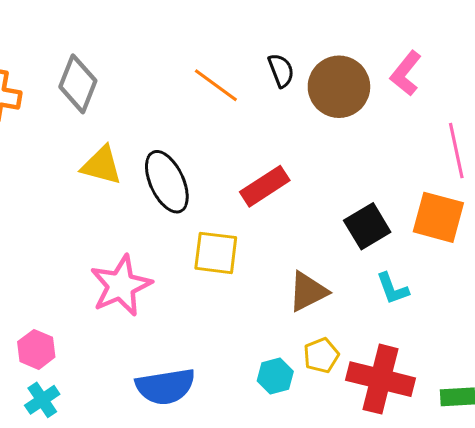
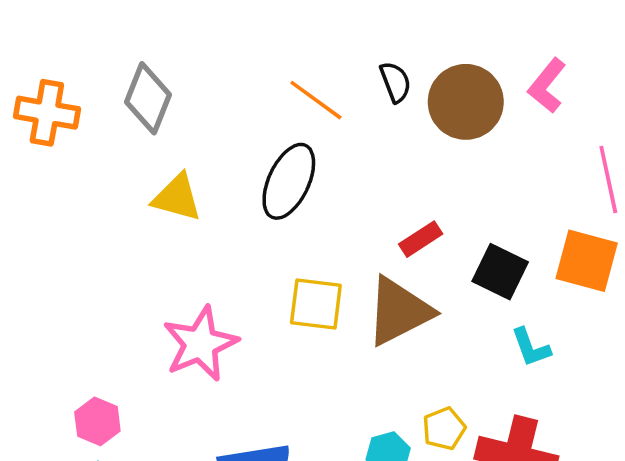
black ellipse: (167, 182) -> (289, 181), moved, turned 50
red rectangle: (265, 186) -> (421, 239), moved, size x0.7
black square: (367, 226) -> (500, 272), turned -33
brown triangle: (308, 292) -> (399, 311), moved, size x1.4

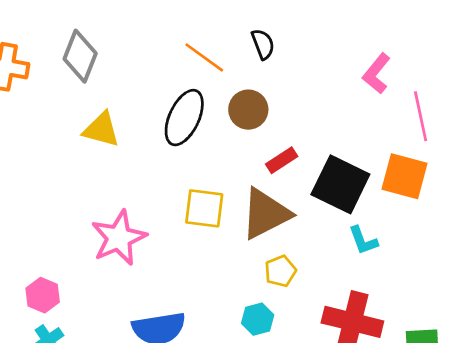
pink L-shape: (547, 86) -> (376, 73), moved
brown circle: (466, 102) -> (248, 110), moved, size x0.7
black square: (500, 272) -> (340, 184), size x1.4
yellow pentagon: (444, 429) -> (280, 271), moved

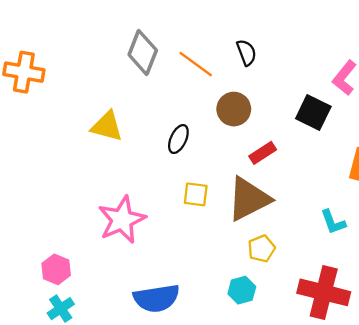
gray diamond: (80, 56) -> (143, 53), moved
black ellipse: (184, 118) -> (178, 139), moved, size x0.6
black square: (340, 184) -> (313, 112), moved, size x0.7
yellow square: (204, 208) -> (196, 194), size x0.7

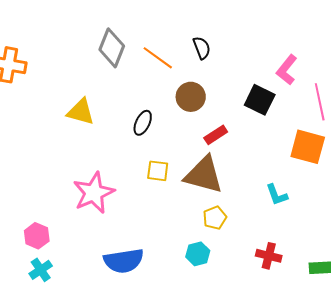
brown triangle: (249, 199) -> (204, 175), turned 42
red cross: (324, 292) -> (269, 256), size x0.6

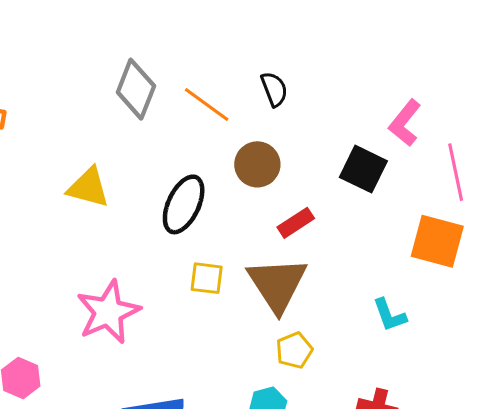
black ellipse: (143, 123) -> (184, 204), size x1.5
brown triangle: (204, 175) -> (277, 284), turned 42

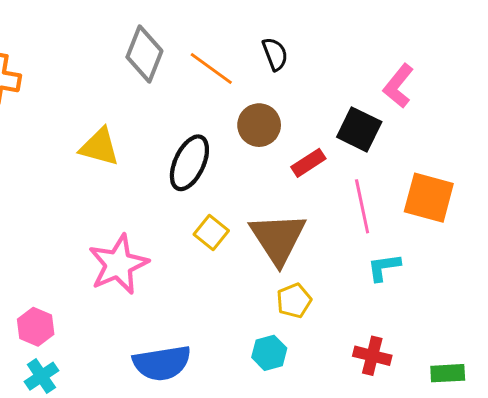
pink line: (456, 172) -> (362, 206), moved
red rectangle: (296, 223) -> (308, 163), moved
yellow square: (207, 278) -> (211, 232), turned 32
cyan L-shape: (389, 315) -> (384, 267), turned 102

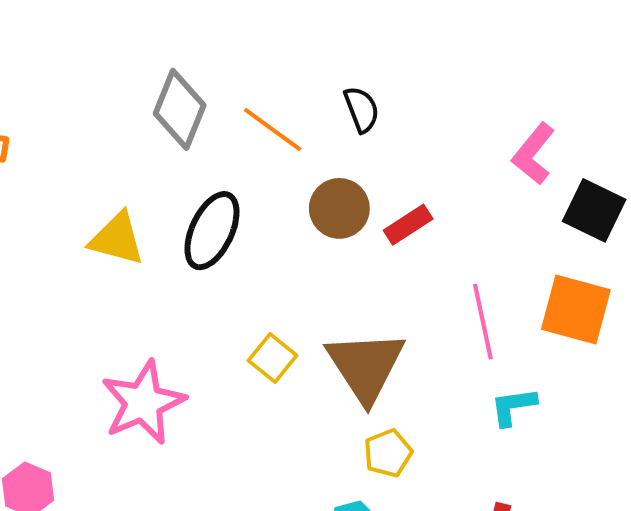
black square: (359, 129) -> (594, 210), moved
black ellipse: (189, 163) -> (212, 231), moved
red rectangle: (308, 163) -> (408, 225), moved

